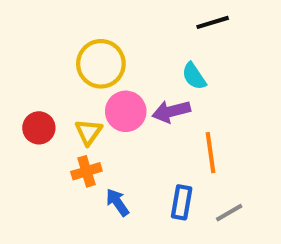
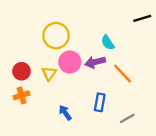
black line: (213, 22) -> (142, 18), moved
orange line: (211, 153) -> (123, 74), moved, turned -35
orange cross: (86, 171) -> (22, 95), moved
blue rectangle: (182, 202) -> (100, 102), moved

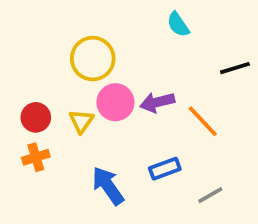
black line: (142, 18) -> (235, 68), moved
cyan semicircle: (108, 43) -> (178, 24), moved
blue rectangle: (100, 102) -> (165, 169), turned 60
blue arrow: (65, 113) -> (108, 186), size x1.5

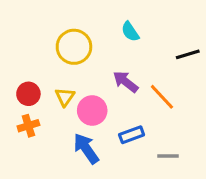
cyan semicircle: (178, 24) -> (130, 32), moved
pink circle: (115, 102) -> (92, 110), moved
purple arrow: (157, 102) -> (126, 82), turned 52
gray line: (210, 195) -> (168, 156), turned 30

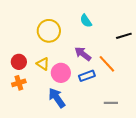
yellow triangle: (65, 97) -> (43, 64), turned -32
blue rectangle: (132, 135) -> (87, 76), moved

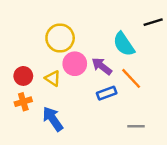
cyan semicircle: (86, 21) -> (124, 44), moved, size x1.5
black line: (124, 36) -> (153, 22), moved
pink circle: (61, 73) -> (75, 64), moved
blue arrow: (57, 98) -> (53, 119), moved

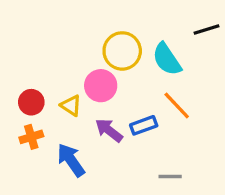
yellow circle: (60, 38) -> (122, 51), moved
purple arrow: (102, 66) -> (109, 130), moved
gray line: (136, 126) -> (170, 177), moved

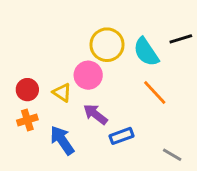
black line: (206, 29) -> (181, 39), moved
blue rectangle: (144, 125) -> (121, 136), moved
gray line: (170, 177) -> (172, 155), moved, turned 30

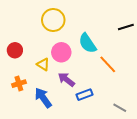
yellow circle: (107, 45) -> (53, 20), moved
cyan semicircle: (146, 52) -> (88, 43), moved
red circle: (27, 90) -> (15, 50), moved

